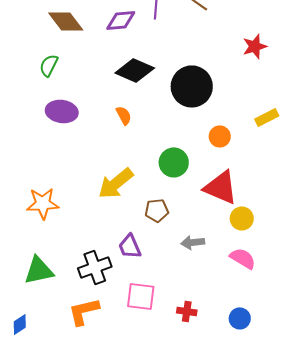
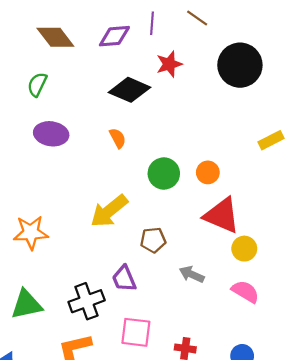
red star: (255, 46) -> (169, 64), moved
black circle: (192, 86) -> (240, 65), moved
orange circle: (220, 136) -> (208, 172), moved
green circle: (174, 162) -> (164, 173), moved
gray arrow: (193, 242) -> (192, 274), turned 30

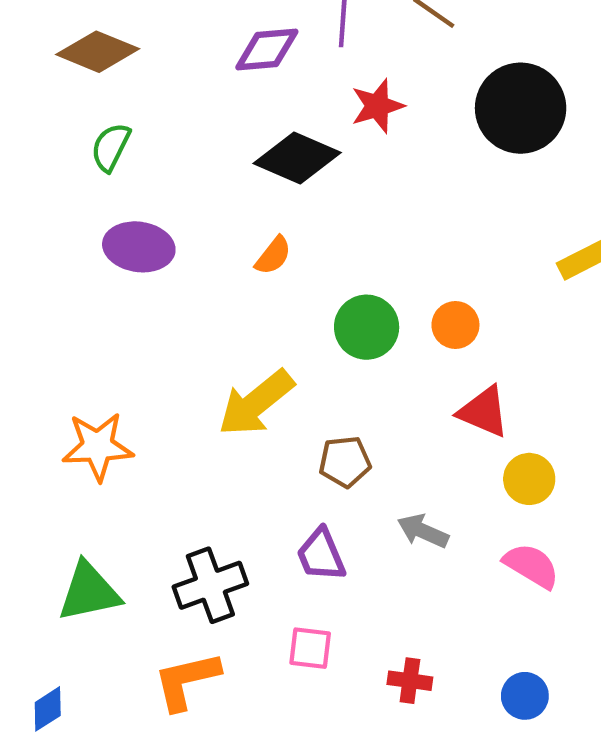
brown diamond: (55, 37) -> (98, 52), moved, turned -30
orange semicircle: (118, 138) -> (273, 256), turned 66
red triangle: (222, 215) -> (484, 412), size x0.7
purple trapezoid: (124, 279) -> (321, 555), moved
pink square: (136, 332) -> (310, 648), size x0.7

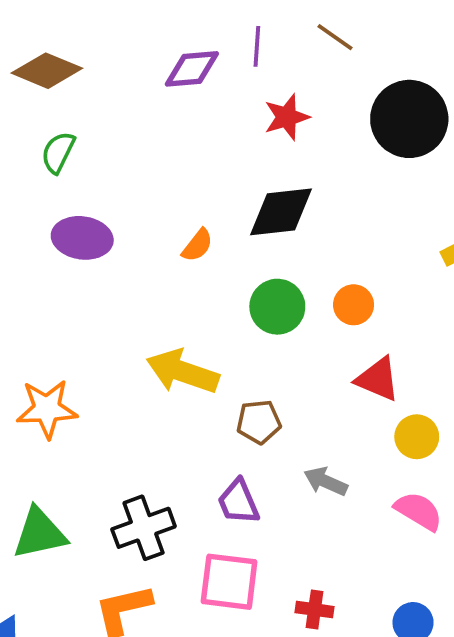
black diamond: (297, 158) -> (281, 212), moved, turned -30
yellow arrow: (256, 403) -> (183, 372), turned 58
pink square: (310, 648) -> (229, 582), size x1.6

